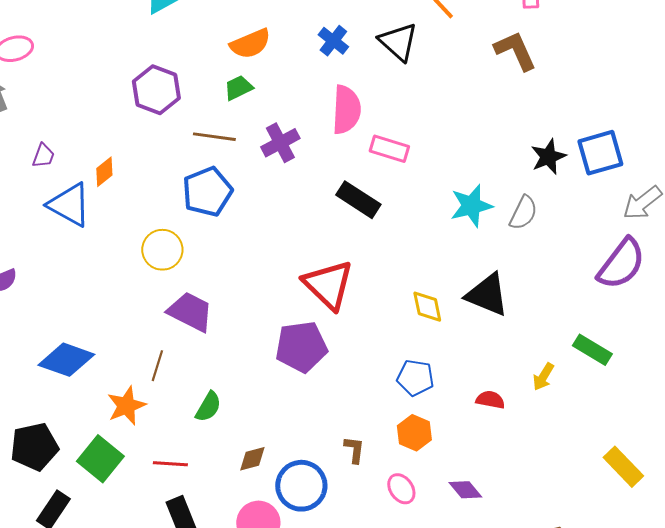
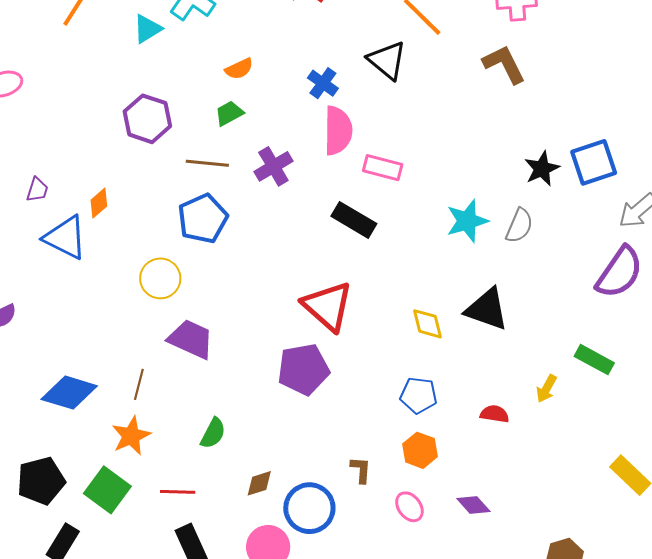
blue cross: (333, 41) -> (323, 83), moved
orange semicircle: (250, 44) -> (239, 69), size x0.7
brown line: (157, 366) -> (139, 384), moved

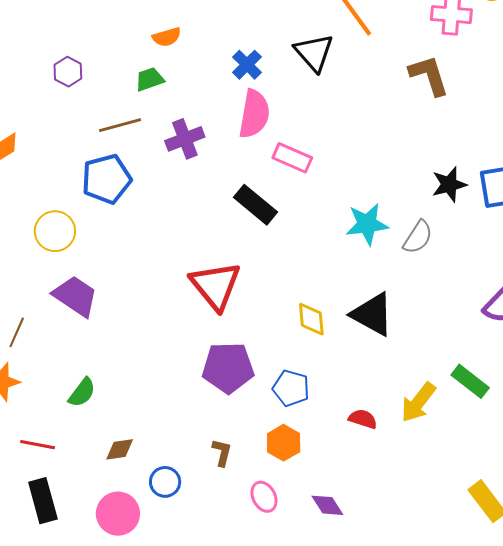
purple hexagon: (147, 119) -> (68, 72), size x0.6
brown line: (207, 163) -> (120, 125), turned -30
purple pentagon: (303, 369) -> (228, 368), moved
yellow arrow: (546, 389) -> (418, 402), size x1.5
blue circle: (309, 508) -> (165, 482), size x0.6

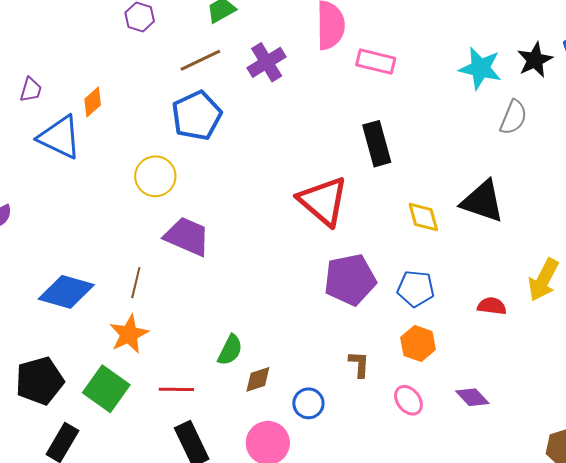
black rectangle: (255, 205) -> (377, 144), moved, turned 45
cyan star: (367, 224) -> (480, 68), moved, turned 30
green semicircle: (82, 392) -> (230, 350), moved

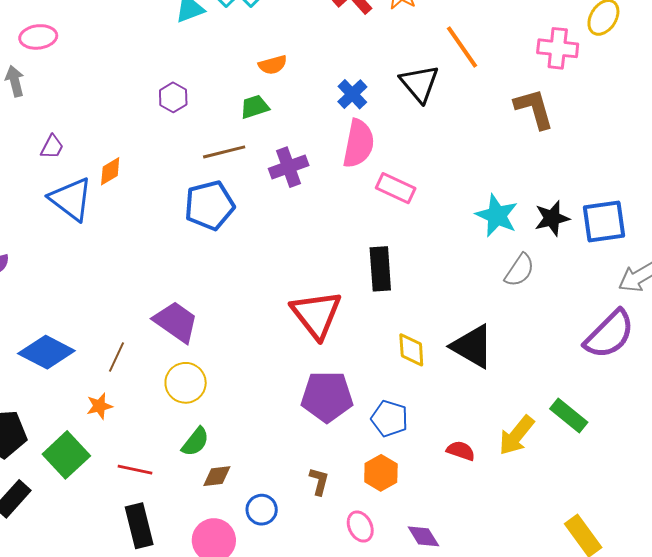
yellow circle: (155, 176) -> (186, 383), moved
orange star: (129, 334) -> (99, 406), size x0.7

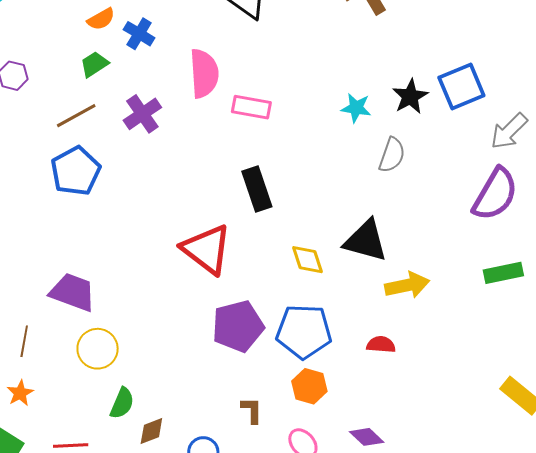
blue cross: (352, 94) -> (139, 34), moved
cyan star: (497, 216) -> (356, 108), size x0.7
green rectangle: (569, 415) -> (503, 273), moved, turned -36
blue pentagon: (390, 419) -> (304, 332), size x1.5
yellow arrow: (516, 435) -> (407, 285), moved, turned -126

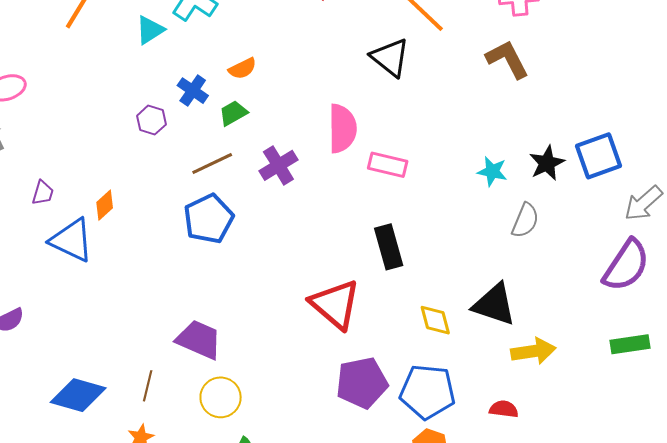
blue cross: (139, 34) -> (193, 91), moved

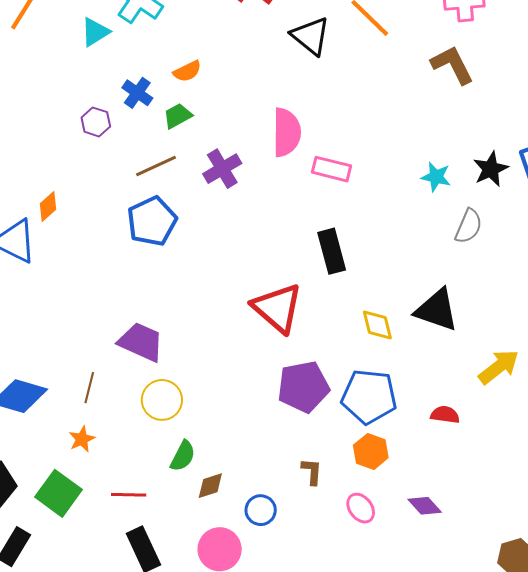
black triangle: (390, 57) -> (311, 36), moved
yellow arrow: (533, 351) -> (499, 367), moved, turned -30

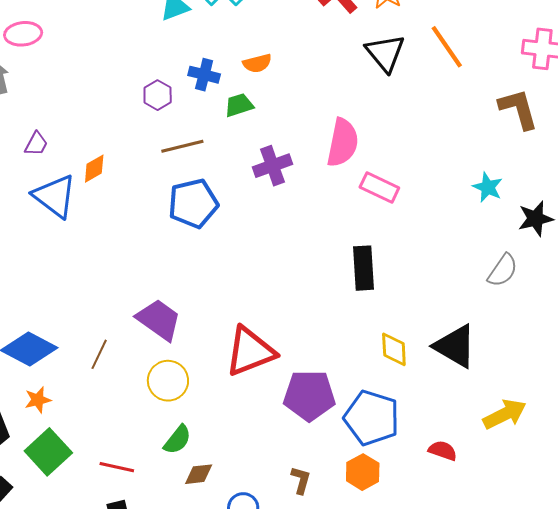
blue cross: (137, 93) -> (204, 75), turned -32
brown line: (156, 166) -> (182, 146), moved
cyan star: (436, 177) -> (488, 187), moved
red triangle: (277, 308) -> (250, 351), moved, turned 46
orange star: (82, 439) -> (38, 400), moved

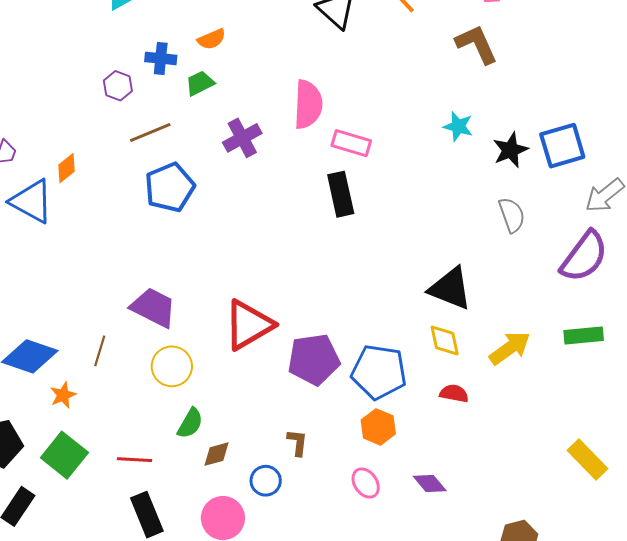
black rectangle: (364, 268) -> (341, 194), moved
gray semicircle: (503, 270) -> (512, 215), moved, turned -45
yellow diamond: (394, 349) -> (445, 340), moved
orange star: (38, 400) -> (63, 395), moved
brown L-shape: (301, 480) -> (297, 442), moved

